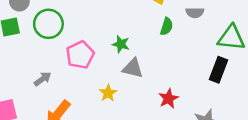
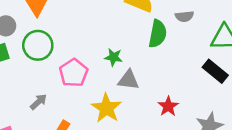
green semicircle: (167, 27) -> (158, 34), size x1.5
black rectangle: (219, 70) -> (215, 71), turned -65
yellow star: (108, 93) -> (106, 108), size x1.6

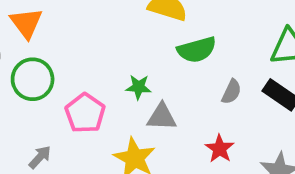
gray semicircle: (184, 16) -> (231, 92), moved, turned -54
green semicircle: (158, 34) -> (197, 50), turned 68

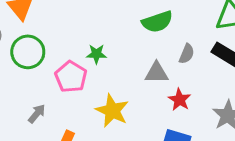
green star: (138, 87) -> (96, 54), moved
gray triangle: (162, 117) -> (156, 73), moved

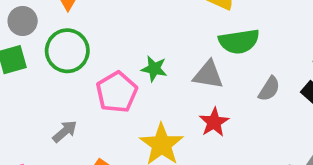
gray triangle: (156, 73) -> (208, 75), moved
red star: (180, 100) -> (214, 122), moved

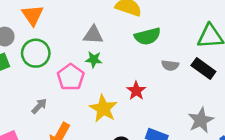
gray triangle: (208, 75) -> (93, 35), moved
gray semicircle: (269, 89) -> (170, 65), turned 70

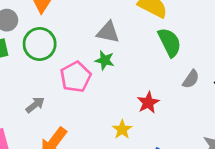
green semicircle: (147, 36) -> (170, 42), turned -110
gray semicircle: (170, 65) -> (191, 79), turned -70
yellow star: (103, 109) -> (122, 129), moved, size x0.6

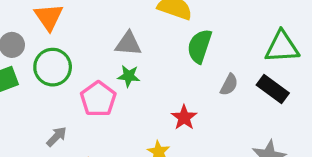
green semicircle: (170, 42) -> (199, 46), turned -128

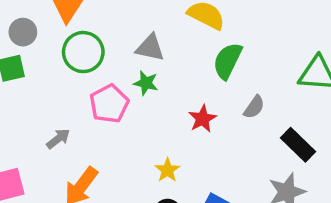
green circle: (53, 67) -> (83, 52), moved
black rectangle: (273, 89) -> (298, 145), moved
red star: (184, 117) -> (202, 119), moved

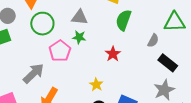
gray semicircle: (254, 107) -> (153, 41), moved
gray arrow: (58, 139) -> (33, 73), size x1.6

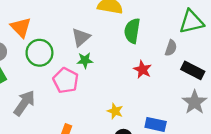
gray triangle: (80, 17) -> (81, 37), turned -36
red star: (113, 54) -> (142, 70), moved
gray arrow: (33, 73) -> (24, 103), moved

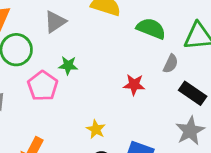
green semicircle: (132, 31) -> (151, 29), moved, turned 95
gray triangle: (81, 37) -> (55, 22), moved
red star: (142, 70) -> (134, 85), turned -30

